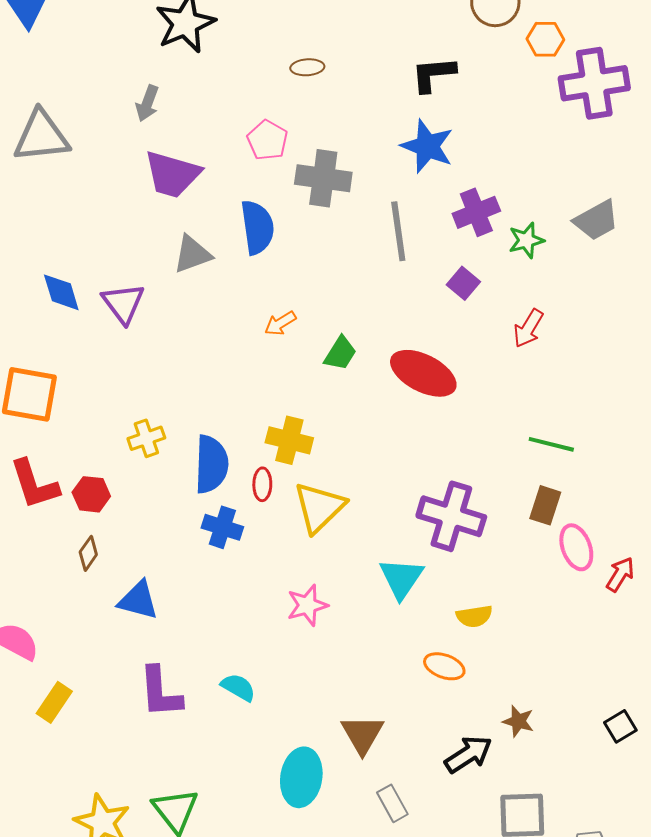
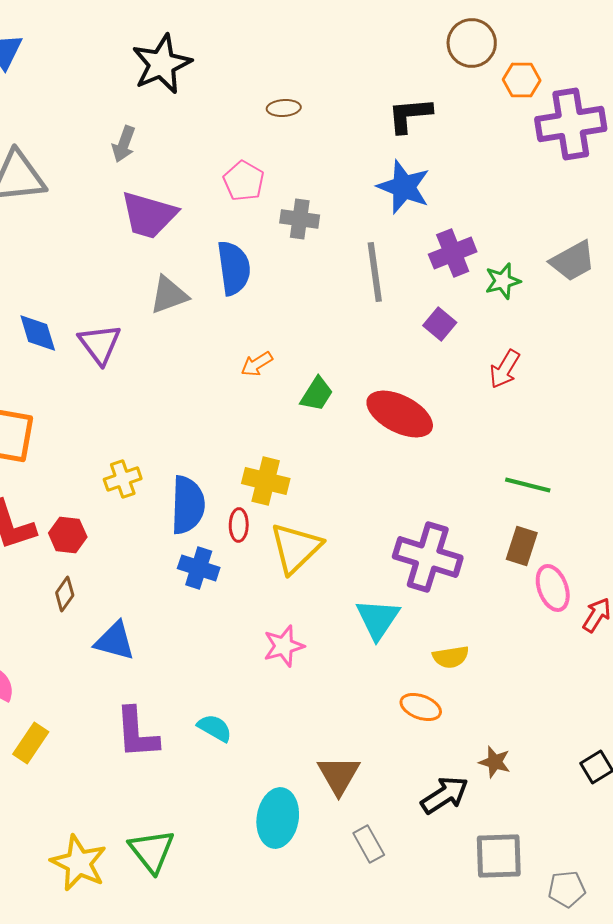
gray cross: (323, 178) -> (300, 219), size x0.7

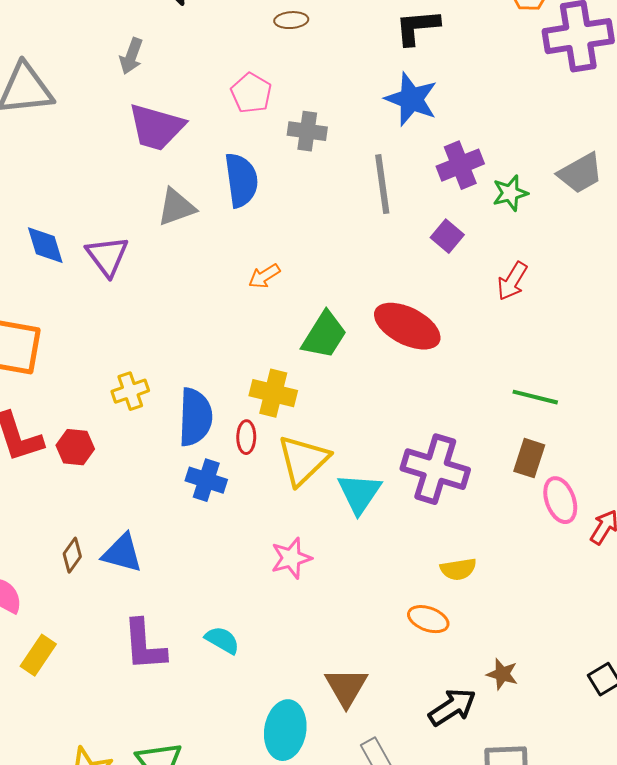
green trapezoid: (317, 394) -> (324, 335), moved, size x1.4
brown diamond: (65, 594) -> (72, 555), moved
cyan triangle: (378, 619) -> (359, 493), moved

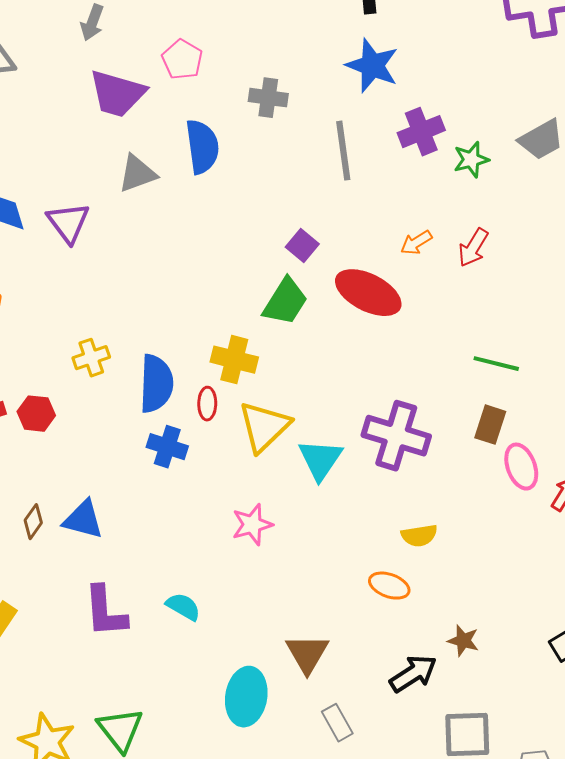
pink pentagon: (251, 93) -> (182, 60), moved
purple square: (447, 236) -> (302, 246), moved
orange arrow: (264, 276) -> (416, 243), moved

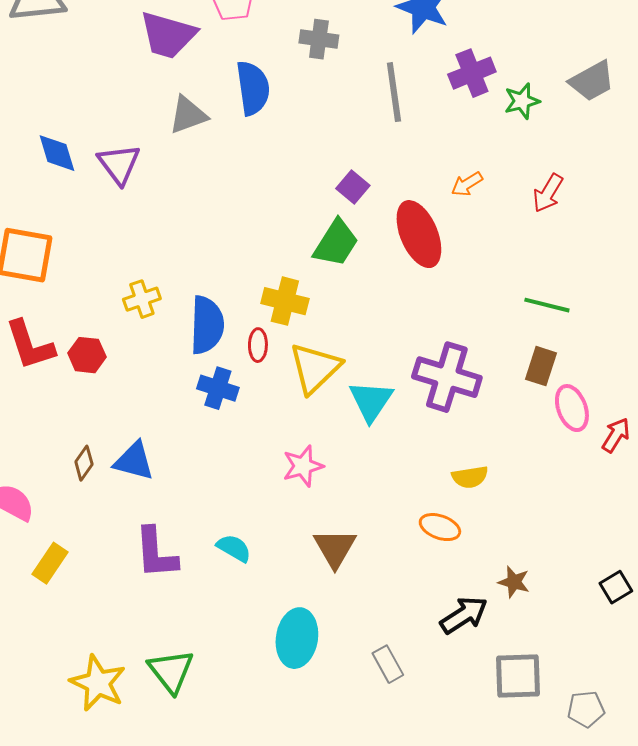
red arrow: (473, 248) -> (548, 193), moved
red ellipse: (368, 293) -> (419, 234), turned 40
brown triangle: (307, 654) -> (335, 548), moved

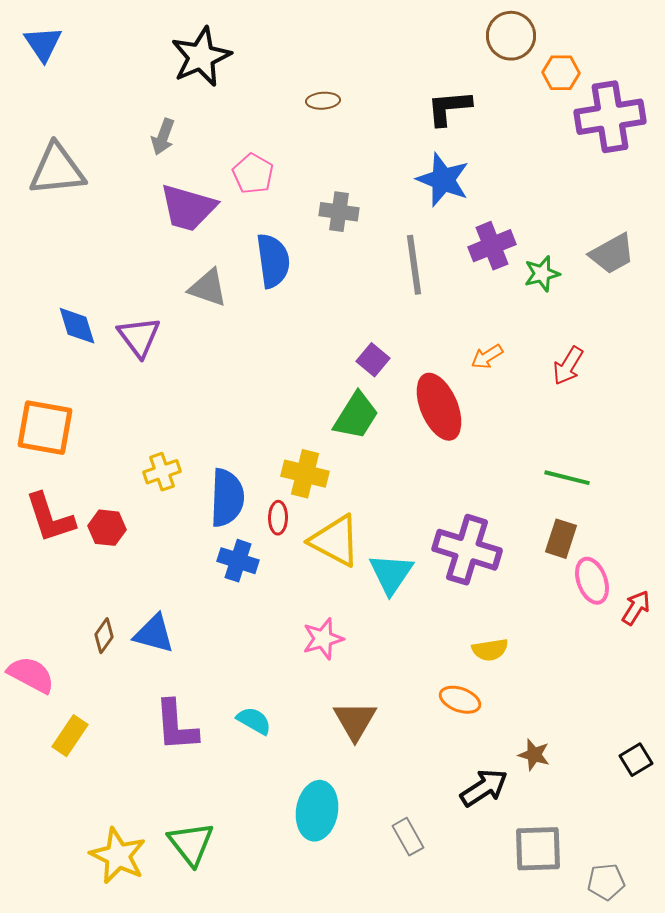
gray triangle: (188, 115) -> (208, 288), turned 39
yellow triangle: (315, 368) -> (335, 541), turned -48

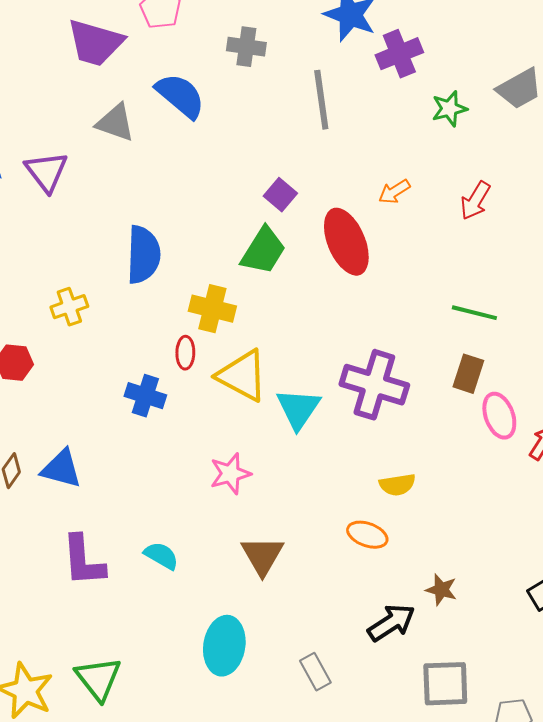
purple cross: (492, 246) -> (399, 54), moved
blue semicircle: (273, 261) -> (180, 96), turned -42
blue semicircle: (227, 498) -> (143, 255), moved

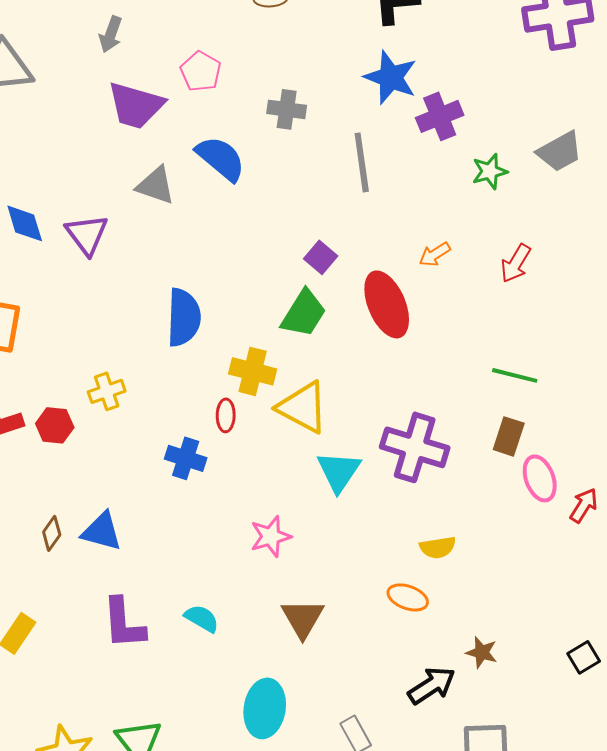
yellow cross: (69, 307) -> (107, 391), moved
yellow triangle: (242, 376) -> (303, 407), moved

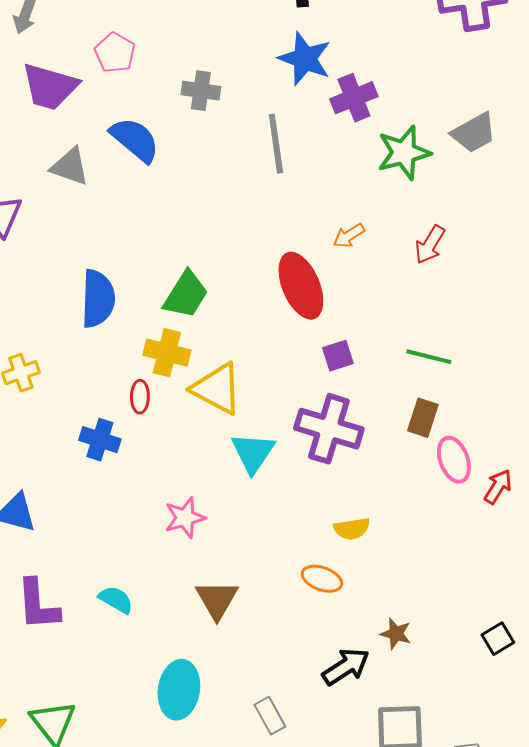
green star: (490, 171) -> (404, 153), size x1.5
purple square: (321, 257) -> (338, 356), moved, turned 32
green trapezoid: (304, 313) -> (186, 295), moved

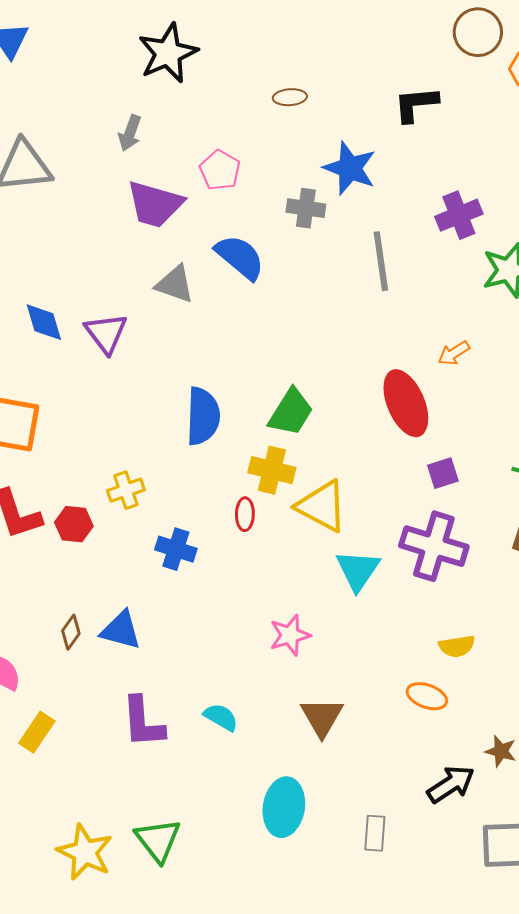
blue star: (305, 59) -> (350, 168), moved
blue cross: (100, 440) -> (176, 549), moved
gray rectangle: (270, 716) -> (375, 833), turned 33

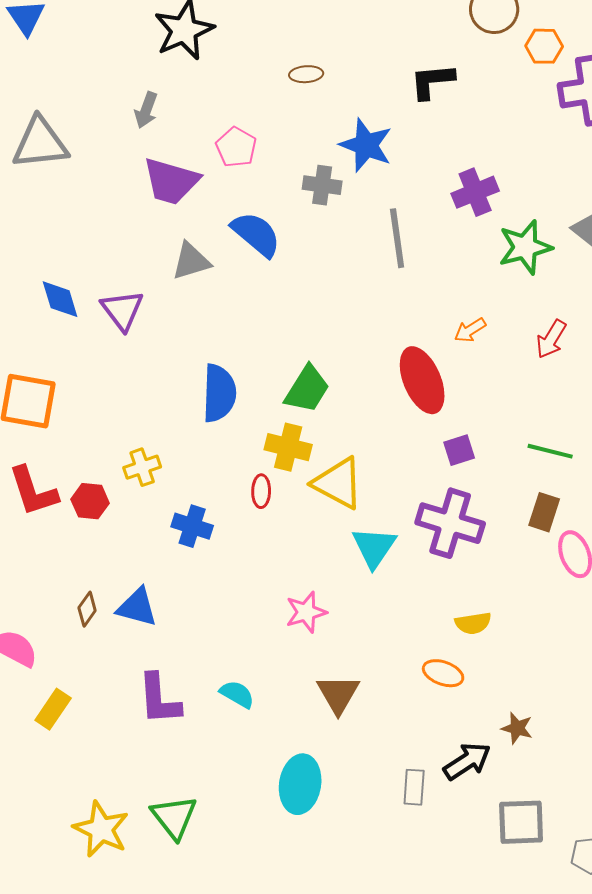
gray triangle: (175, 284) -> (191, 261), turned -36
gray rectangle: (375, 833) -> (414, 787), moved

